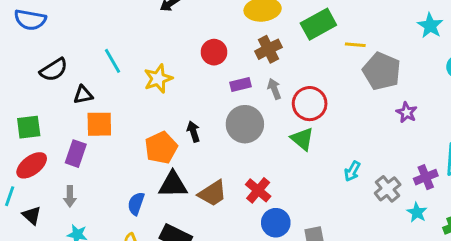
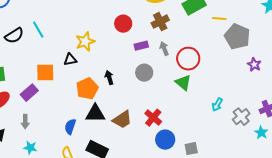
cyan line: (113, 61) -> (38, 30), moved
black triangle: (83, 95) -> (70, 60), moved
gray circle: (245, 124) -> (144, 73), size x0.7
purple rectangle: (76, 154) -> (29, 93), turned 30

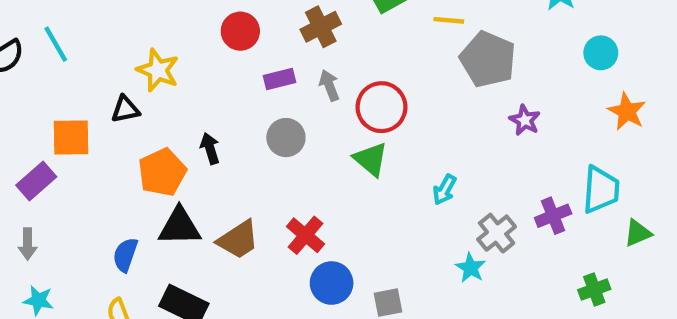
yellow star: (85, 42) -> (158, 70), turned -30
cyan arrow: (217, 105) -> (444, 190), moved
cyan star: (261, 133) -> (471, 268), moved

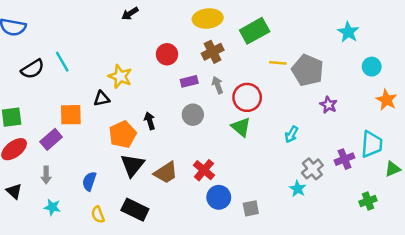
yellow line: (449, 20) -> (278, 63), moved
cyan arrow: (444, 190) -> (292, 134), moved
black triangle: (180, 227) -> (132, 165), turned -50
blue semicircle: (125, 255) -> (89, 181), moved

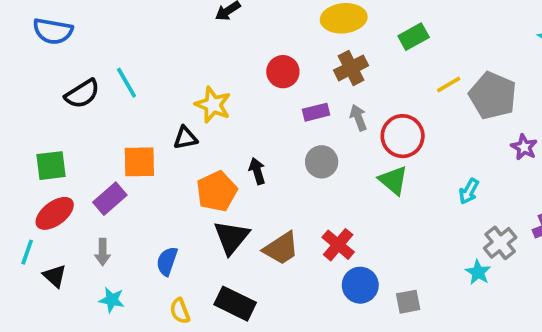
green rectangle: (255, 31) -> (414, 37), size x0.7
yellow line: (278, 63) -> (449, 85), turned -35

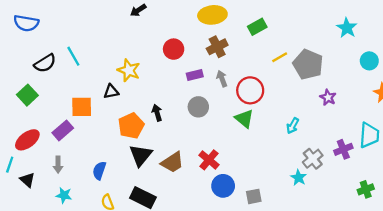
green square: (51, 166) -> (27, 95), moved, turned -36

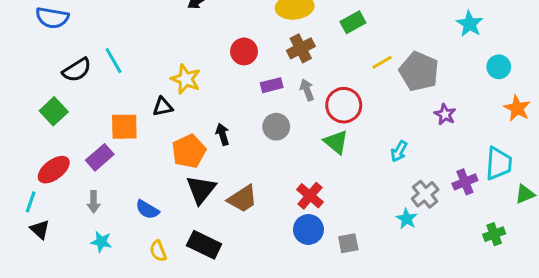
red cross: (209, 160) -> (310, 196), moved
blue semicircle: (99, 171) -> (147, 210), turned -78
black triangle: (27, 180) -> (40, 229), moved

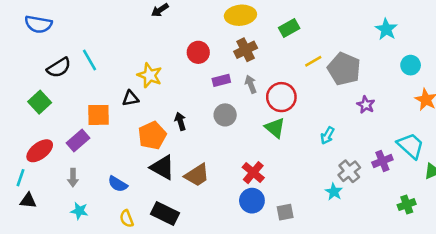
cyan trapezoid: (499, 163) -> (411, 146), turned -52
black triangle: (201, 190) -> (162, 167), turned -40
black triangle: (40, 229) -> (28, 201), turned -36

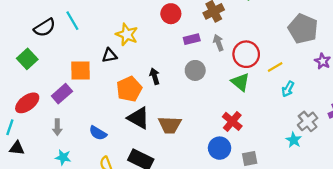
yellow line: (313, 61) -> (275, 67), moved
red cross: (253, 173) -> (232, 121), moved
brown trapezoid: (197, 175) -> (170, 125), turned 35

